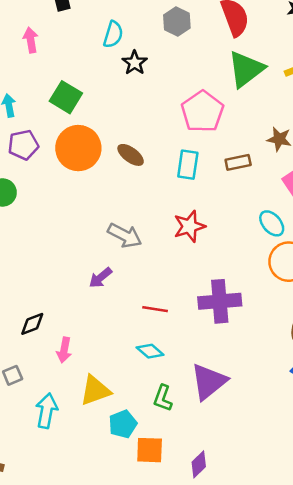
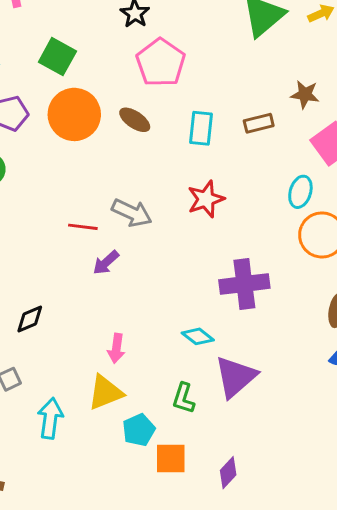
pink pentagon: (202, 112) -> (161, 63), moved
cyan ellipse: (272, 223) -> (300, 192), turned 60
red line: (155, 309) -> (83, 227), moved
pink arrow: (64, 350) -> (116, 348), moved
cyan diamond: (150, 351) -> (198, 336), moved

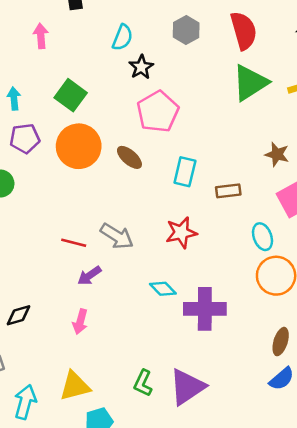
brown rectangle: (259, 123) -> (228, 191), moved
cyan ellipse: (300, 192) -> (262, 237), turned -44
cyan diamond: (198, 336) -> (163, 289), moved
pink arrow: (116, 348) -> (80, 322), moved
green L-shape: (184, 398) -> (143, 383), moved

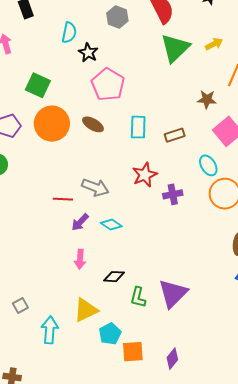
cyan diamond: (163, 289) -> (111, 225), moved
purple cross: (205, 309) -> (173, 194), moved, size x0.6
black diamond: (18, 315) -> (114, 277), moved, turned 30

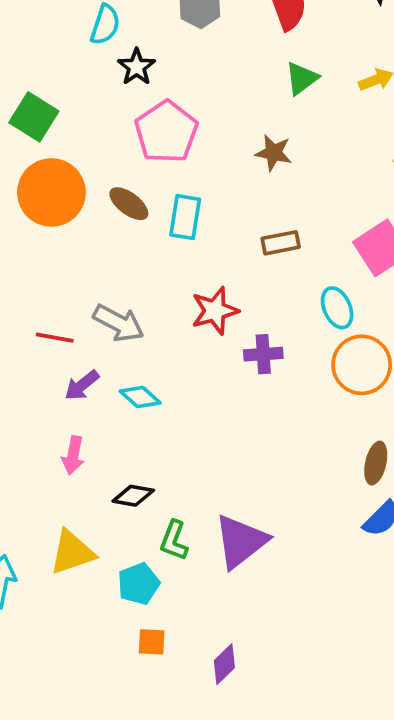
green triangle: (175, 48) -> (302, 78), size x0.6
brown star: (207, 99) -> (274, 153), moved
cyan rectangle: (138, 127) -> (185, 217), moved
cyan pentagon: (110, 334) -> (139, 584), moved
orange square: (133, 352) -> (152, 642), size x0.7

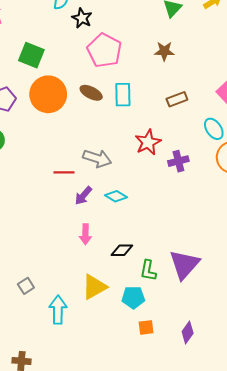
cyan pentagon: (139, 584) -> (133, 297), turned 30

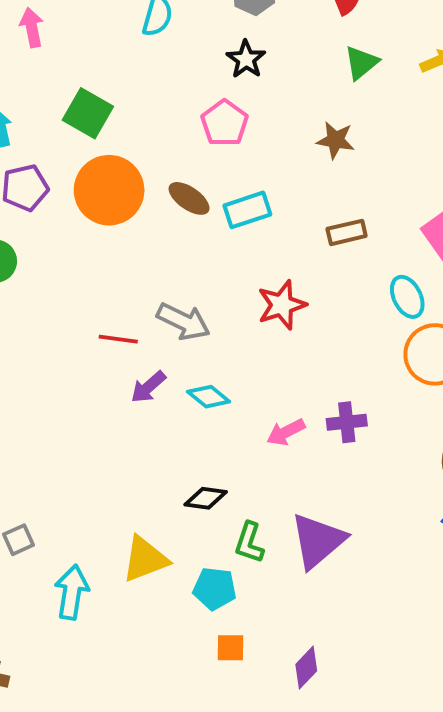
black star: (82, 18) -> (246, 59), moved
pink pentagon: (104, 50) -> (225, 123), size x0.7
cyan rectangle: (123, 95) -> (247, 210), turned 65
purple cross: (178, 161) -> (347, 422), moved
pink arrow: (85, 234) -> (286, 432), moved, turned 54

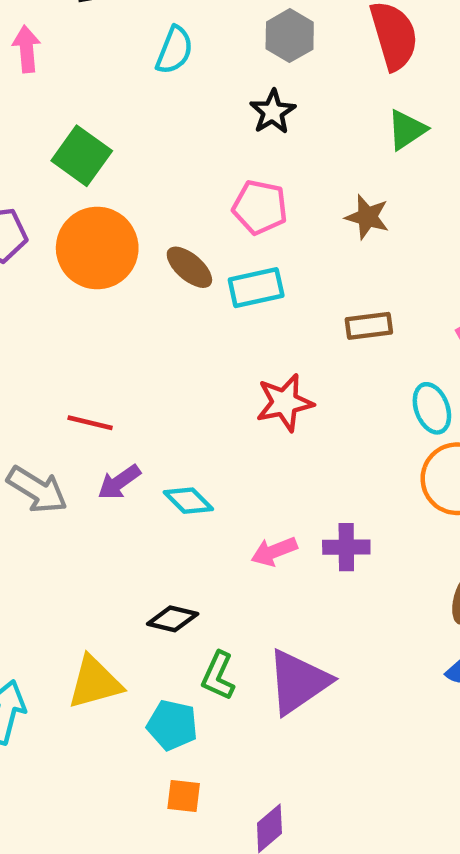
pink pentagon: (225, 123) -> (260, 207), moved, turned -30
gray arrow: (183, 322) -> (37, 490), moved

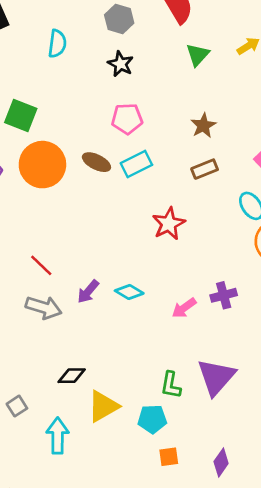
brown star: (367, 217) -> (203, 126), moved, turned -30
red line: (90, 423) -> (41, 265), moved, turned 45
black diamond: (173, 619) -> (72, 376), moved

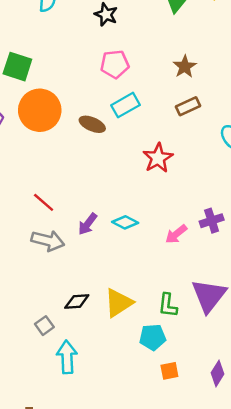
brown ellipse: (96, 162) -> (92, 124), moved
gray square: (17, 406) -> (44, 326), moved
yellow triangle: (103, 406) -> (119, 303), moved

